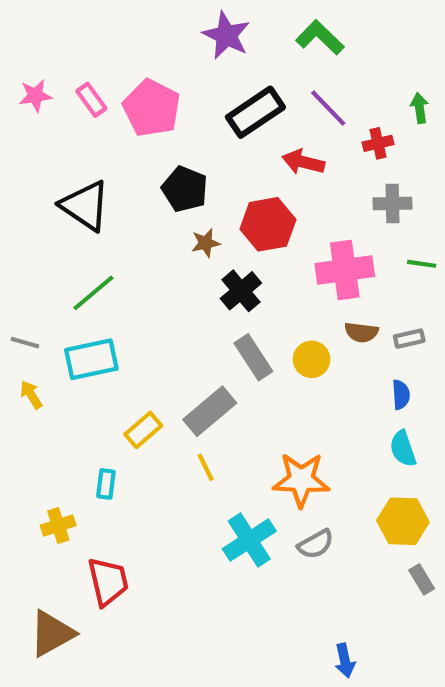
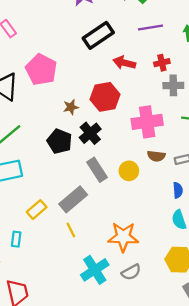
pink pentagon: (152, 108) -> (41, 70), moved
purple line: (328, 108) -> (151, 27), moved, turned -55
red cross: (378, 143) -> (162, 63), moved
black pentagon: (185, 189) -> (59, 141), moved

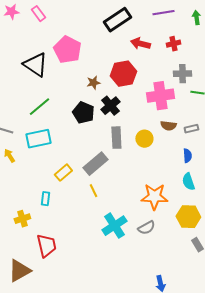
gray cross: (173, 85) -> (182, 74), moved
gray rectangle: (97, 170) -> (116, 138), turned 30
orange star: (123, 237) -> (154, 197), moved

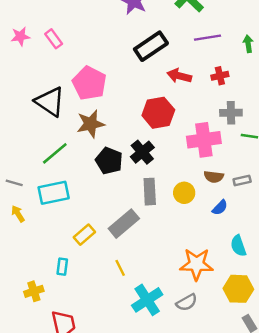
brown star: (93, 83) -> (91, 124), moved, size x1.6
blue semicircle: (187, 156) -> (220, 208), moved, turned 48
yellow line: (93, 191) -> (120, 268), moved

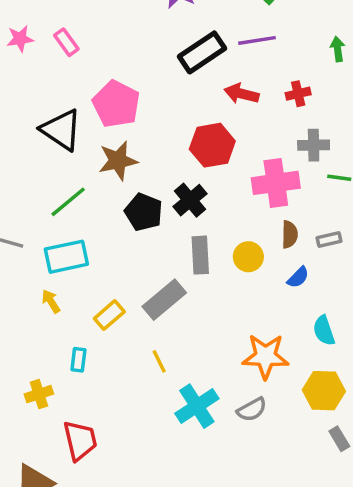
purple line: (208, 38) -> (257, 40), moved
brown semicircle: (214, 177) -> (290, 234), turned -96
yellow arrow: (18, 214) -> (51, 301), moved

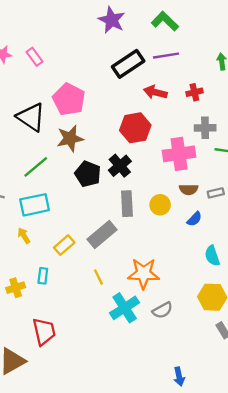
brown semicircle: (290, 234) -> (189, 189), turned 90
orange star: (266, 356) -> (144, 273), moved
yellow cross: (39, 394) -> (16, 288), moved

